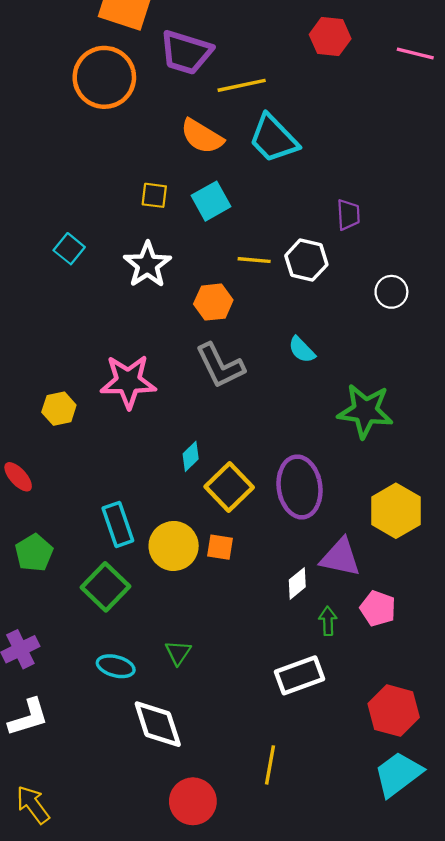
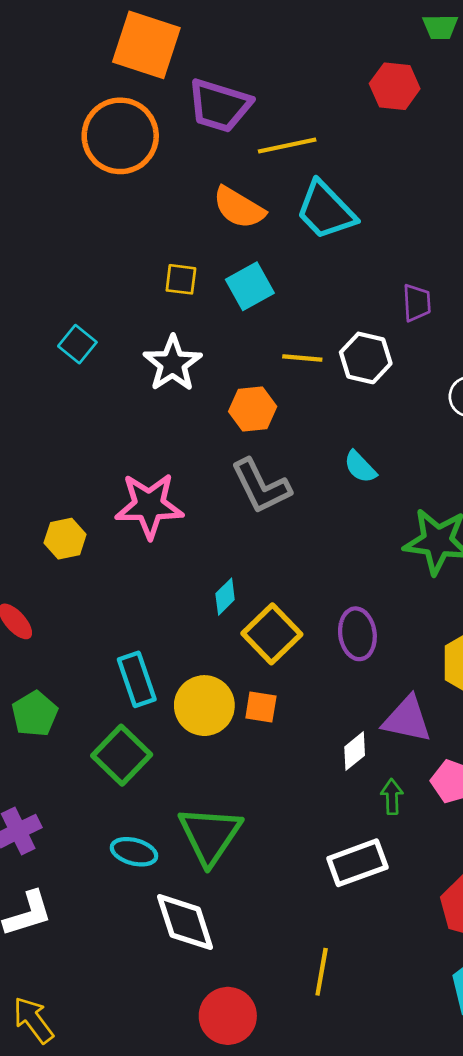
purple ellipse: (300, 487) -> (357, 634), size x0.7
green triangle: (178, 653) -> (210, 835), size x2.0

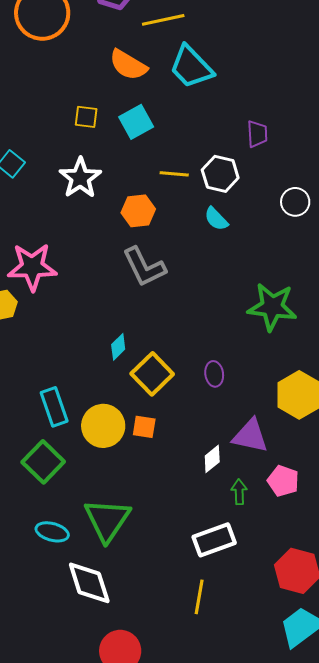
cyan semicircle: (360, 467) -> (216, 219), moved
pink star: (149, 506) -> (32, 267), moved
purple ellipse: (357, 634) -> (214, 374), size x0.7
yellow line: (322, 972) -> (199, 597), moved

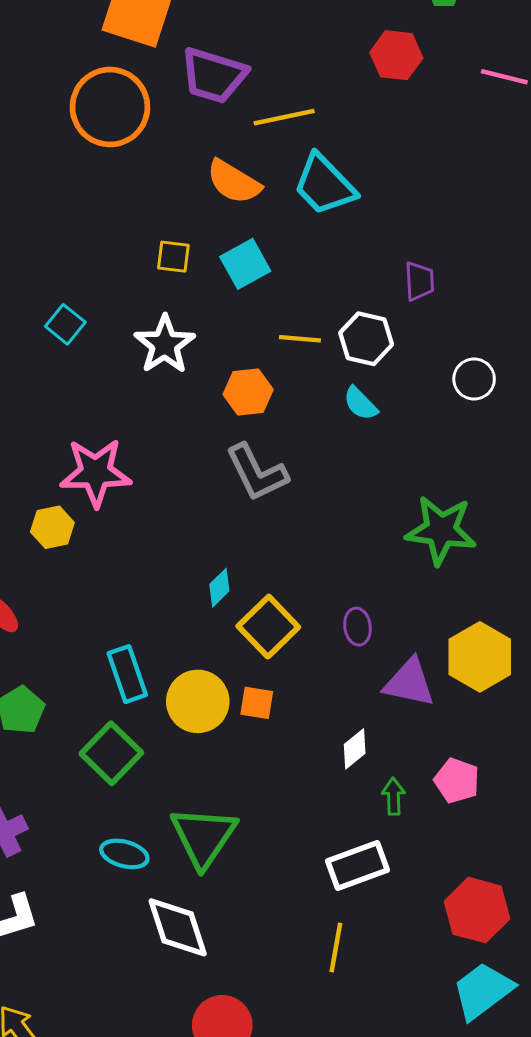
purple triangle: (250, 436) -> (409, 683), moved

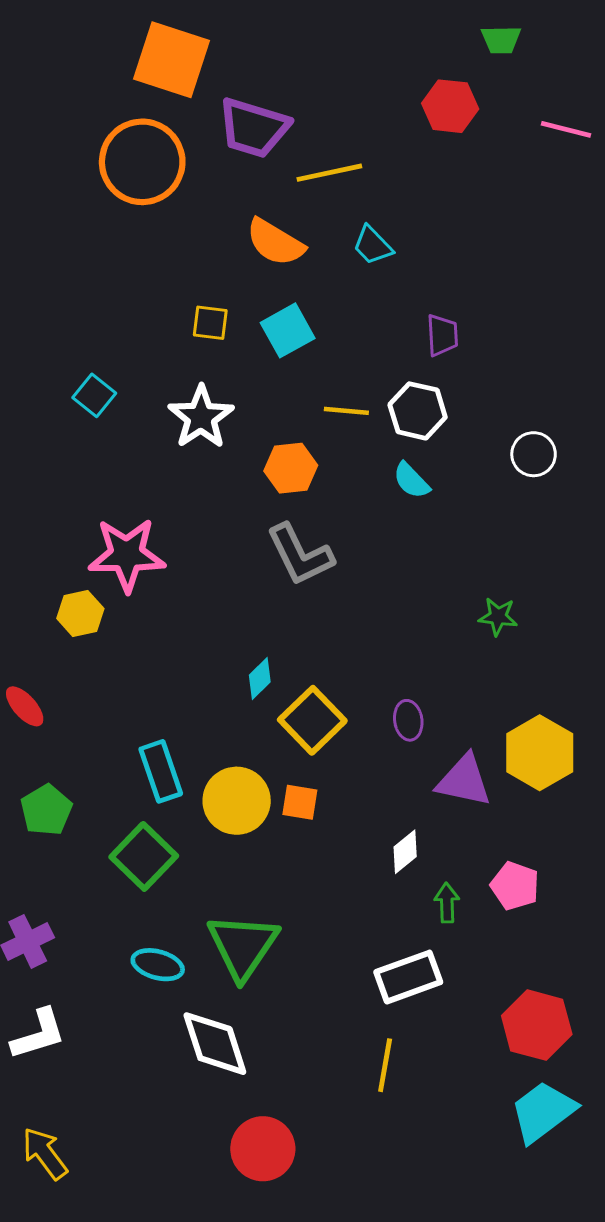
cyan trapezoid: (324, 185) -> (373, 245), size x0.6
purple trapezoid: (419, 281) -> (442, 335), moved
green star: (441, 530) -> (498, 617), size x0.5

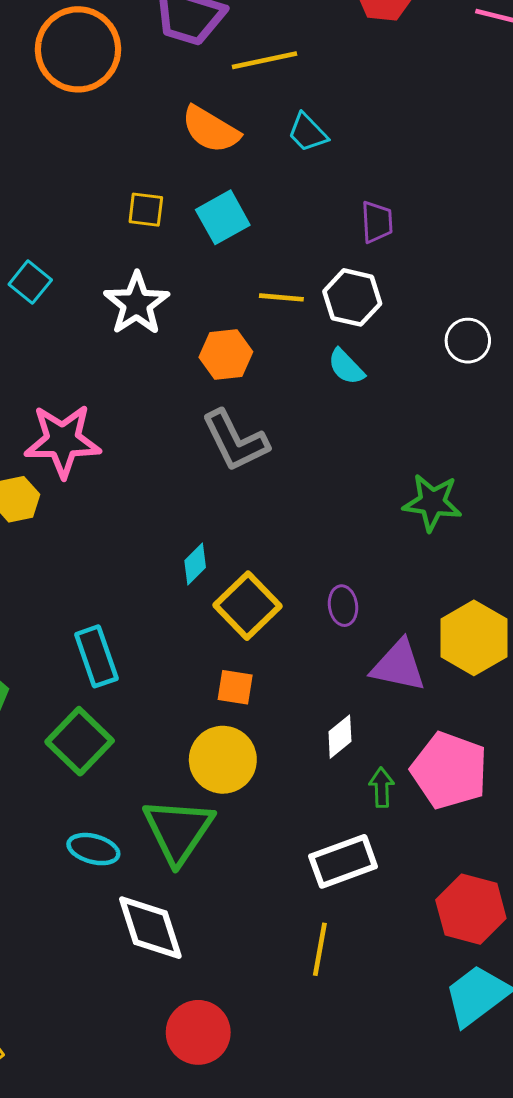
green star: (498, 617) -> (432, 502), size x1.5
yellow circle: (237, 801) -> (223, 760), moved
pink pentagon: (515, 886) -> (449, 770), size x1.6

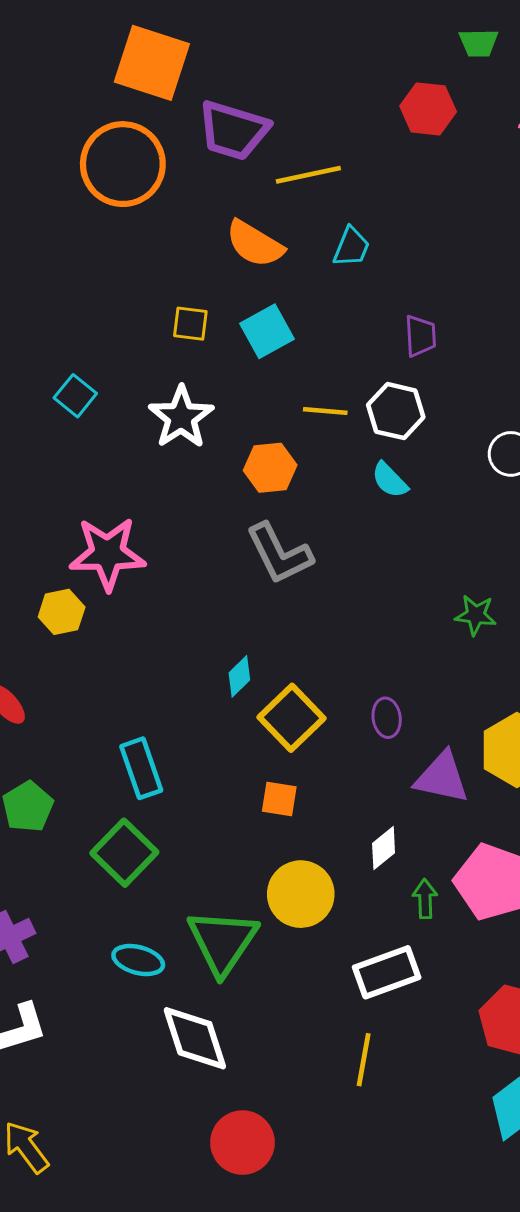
cyan trapezoid: (308, 133) -> (351, 247), turned -114
green star: (432, 502) -> (476, 615), size x0.7
yellow circle: (223, 760) -> (301, 894), moved

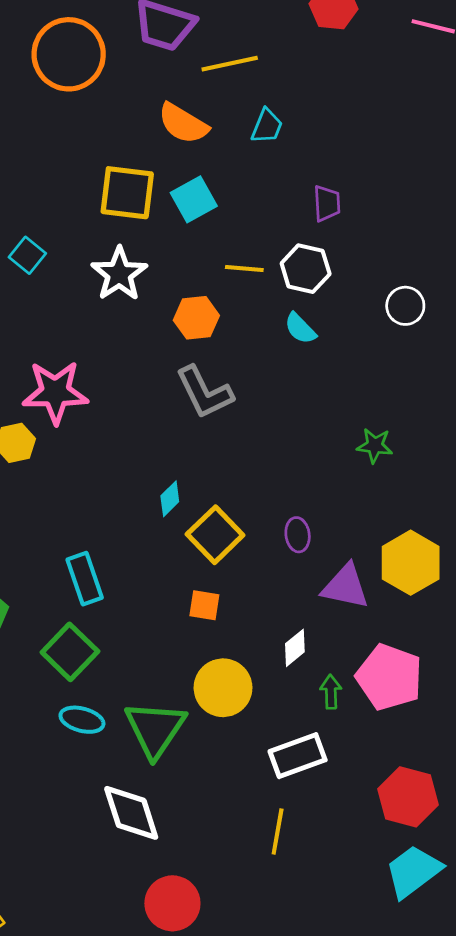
yellow square: (190, 324) -> (127, 193), size x1.8
cyan ellipse: (138, 960) -> (82, 720), moved

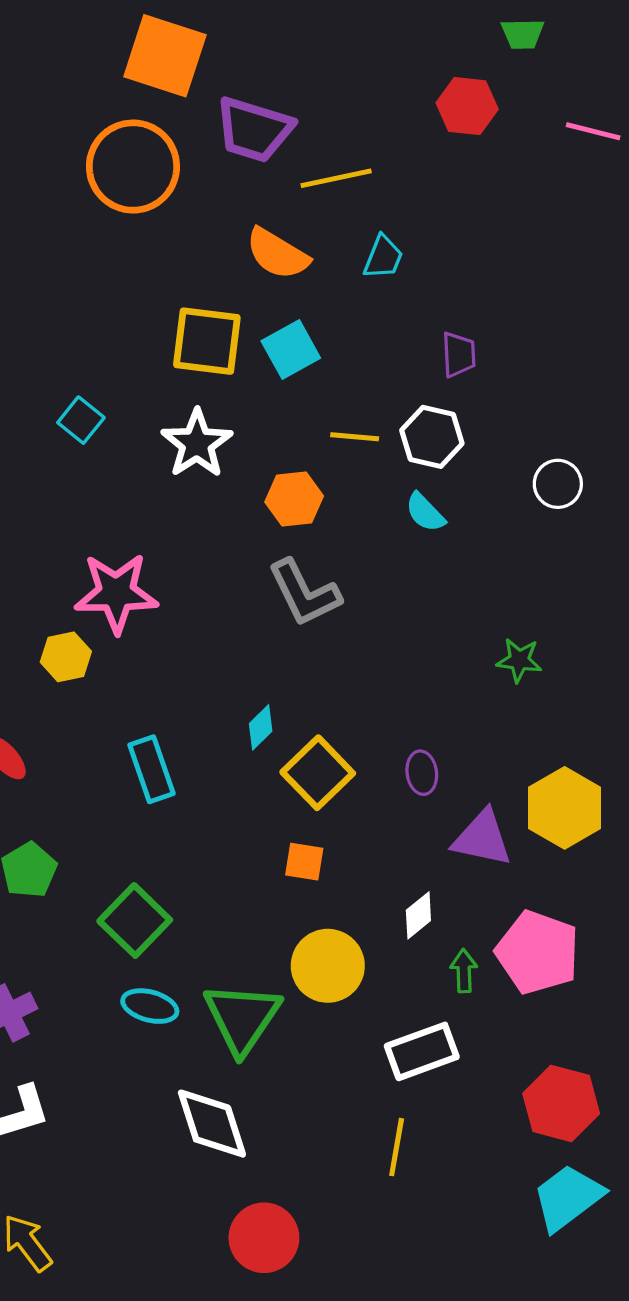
cyan rectangle: (85, 579) -> (151, 769), moved

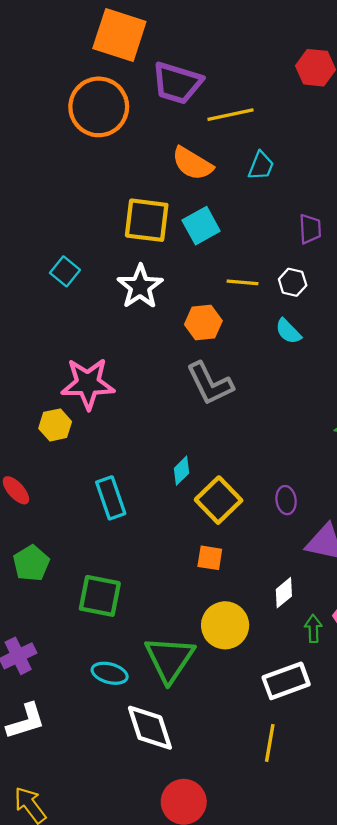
white hexagon: (432, 437) -> (293, 282), size x0.7
green square: (135, 920) -> (100, 596), turned -33
cyan ellipse: (150, 1006) -> (110, 673), moved

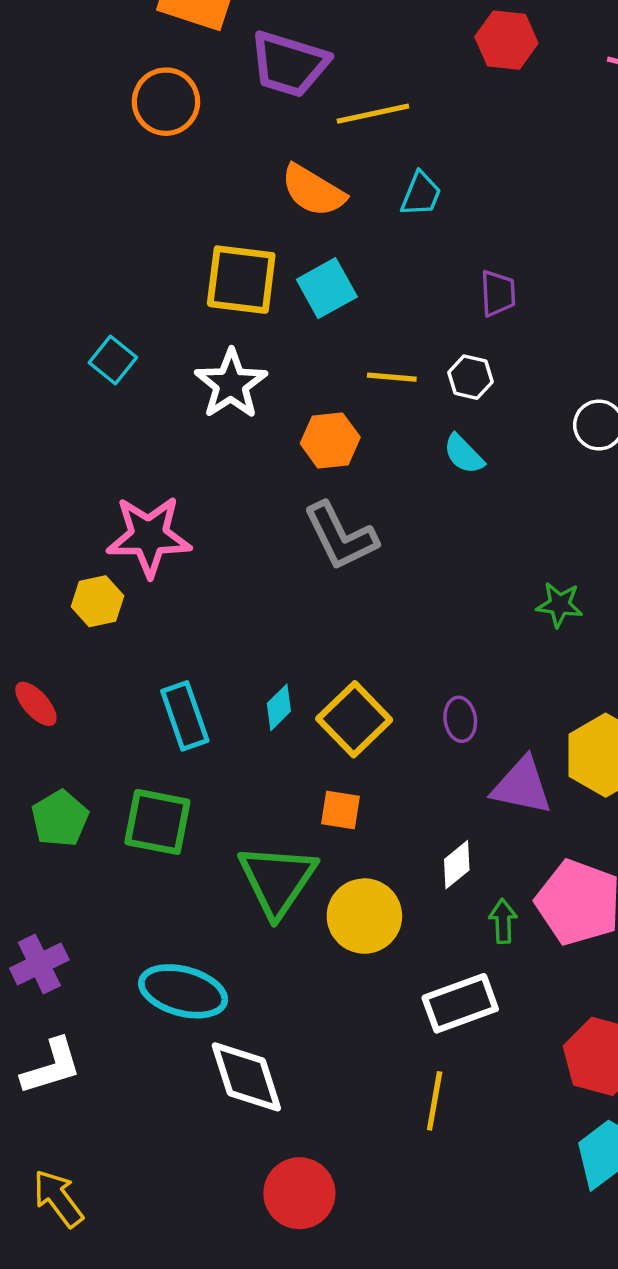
orange circle: (99, 107) -> (166, 102), size x0.7
cyan diamond: (181, 471) -> (279, 707), moved
green square: (100, 596) -> (157, 822), moved
green triangle: (170, 659) -> (277, 880), moved
cyan ellipse: (110, 673) -> (183, 991), size x1.5

